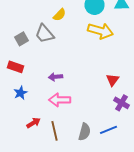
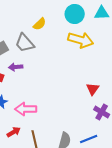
purple arrow: (56, 77) -> (16, 67), moved
pink arrow: (60, 100) -> (26, 109), moved

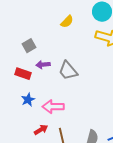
gray trapezoid: (25, 43) -> (68, 71), moved

